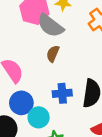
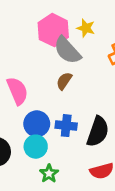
blue circle: (21, 103) -> (37, 124), moved

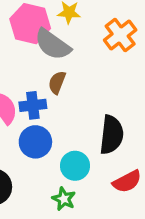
blue cross: (66, 126) -> (33, 105), moved
cyan circle: (36, 147) -> (75, 166), moved

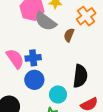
brown semicircle: (57, 82) -> (69, 35), moved

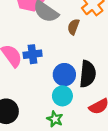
blue circle: (34, 80) -> (64, 75), moved

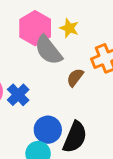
blue cross: (33, 54) -> (18, 95), turned 36

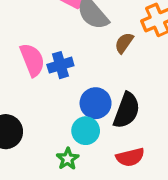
blue cross: (18, 95) -> (60, 65), turned 30

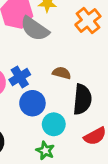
brown semicircle: (124, 43) -> (62, 73), moved, turned 84
blue circle: (96, 103) -> (32, 103), moved

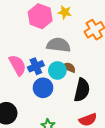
gray semicircle: (35, 29) -> (58, 45), moved, turned 145
cyan circle: (54, 124) -> (57, 70), moved

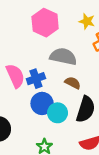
yellow star: (65, 12) -> (87, 21), moved
cyan circle: (57, 70) -> (58, 113), moved

